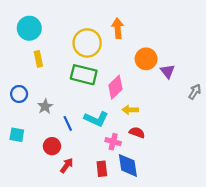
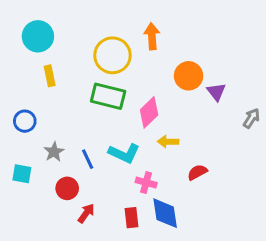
gray star: (45, 106) -> (54, 152), moved
red semicircle: (137, 133) -> (197, 172), moved, turned -49

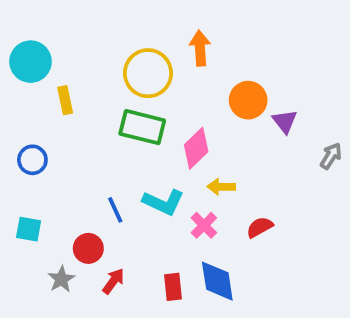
cyan circle: (38, 36) -> (31, 62), moved
gray star: (54, 152) -> (61, 279), moved
pink cross: (146, 183) -> (204, 225), moved, turned 30

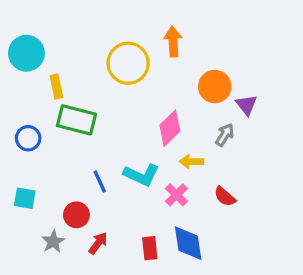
green rectangle: (142, 127) -> (76, 120), moved
gray arrow: (331, 156) -> (225, 135), moved
red semicircle: (260, 227) -> (225, 197), turned -110

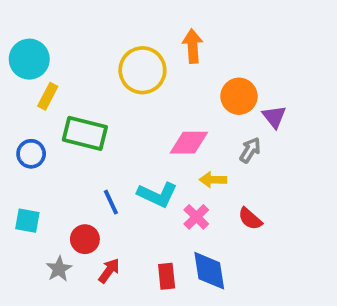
yellow rectangle: (56, 87) -> (48, 96), moved, turned 40
pink diamond: (170, 128) -> (189, 143), turned 44

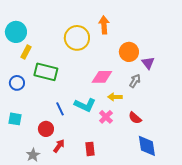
gray star: (59, 269) -> (33, 155), moved
blue diamond: (209, 271) -> (147, 146), moved

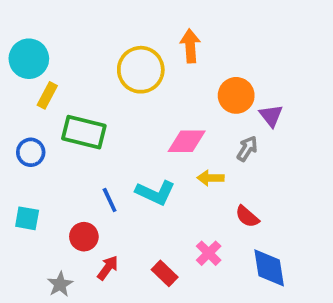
pink cross: (106, 117) -> (209, 253), moved
red rectangle: (90, 149) -> (165, 273), turned -40

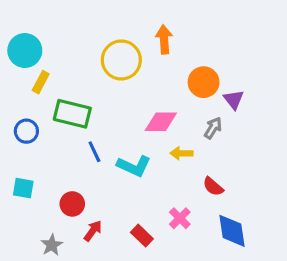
blue line: (110, 200) -> (94, 152), moved

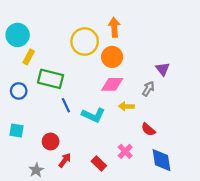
orange circle: (204, 82) -> (112, 57), moved

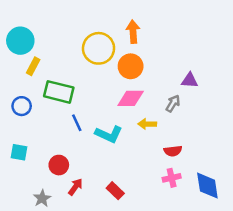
purple triangle: (163, 69) -> (190, 80), turned -48
red semicircle: (148, 129) -> (173, 151), turned -48
pink cross: (125, 151) -> (172, 178), moved, turned 32
blue diamond: (161, 160) -> (207, 186), moved

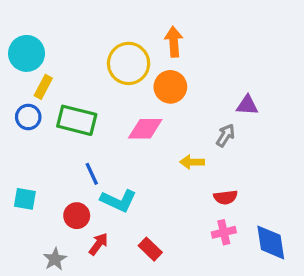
pink diamond: (131, 98) -> (145, 129), moved
blue circle: (22, 106) -> (28, 117), moved
blue line: (77, 123) -> (92, 174), moved
cyan L-shape: (109, 134) -> (119, 201), moved

